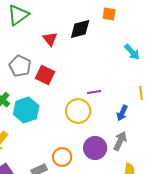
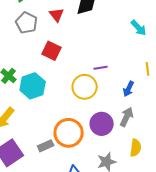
gray pentagon: (20, 66) -> (27, 23), moved
orange circle: (62, 157) -> (69, 133), size x1.5

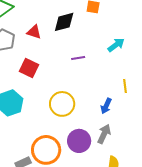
red triangle: (57, 15) -> (34, 32), turned -35
cyan arrow: (139, 28) -> (116, 45), turned -84
purple line: (101, 68) -> (78, 58), moved

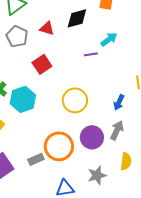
cyan arrow: (116, 45) -> (109, 39), moved
red square: (29, 68) -> (42, 64), turned 30

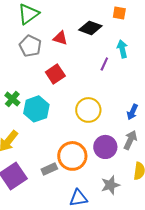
black diamond: (77, 18) -> (90, 28), turned 35
cyan arrow: (109, 39) -> (122, 49), turned -66
purple line: (91, 54) -> (104, 64), turned -56

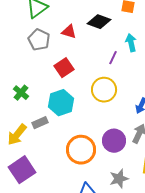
cyan hexagon: (36, 109) -> (61, 103), moved
yellow circle: (88, 110) -> (104, 90), moved
gray rectangle: (49, 169) -> (40, 123), moved

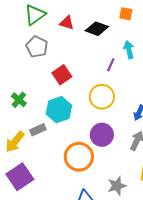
red triangle: (69, 32) -> (67, 23), moved
purple circle: (114, 141) -> (102, 135), moved

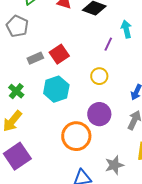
gray pentagon: (37, 47) -> (17, 26), moved
yellow circle: (102, 97) -> (99, 76), size x0.7
green cross: (19, 100) -> (16, 91), moved
gray rectangle: (38, 130) -> (35, 58), moved

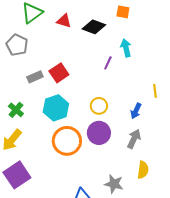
yellow circle: (99, 76) -> (99, 106), moved
orange circle: (76, 136) -> (67, 141), moved
gray star: (114, 165) -> (114, 184), turned 30

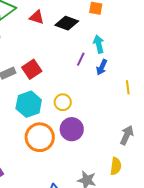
yellow circle: (99, 106) -> (63, 102), moved
blue arrow: (136, 111) -> (102, 67), moved
gray arrow: (134, 139) -> (127, 135), moved

